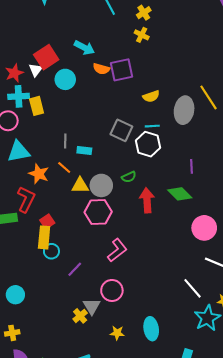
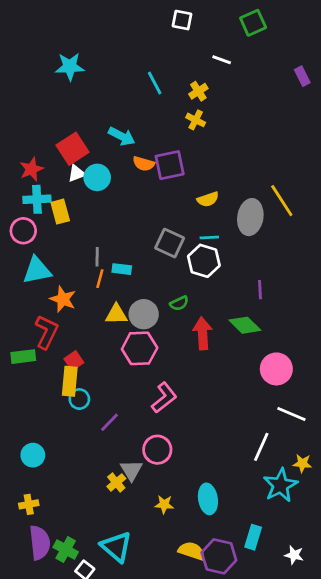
white triangle: (36, 70) -> (77, 173), moved, turned 32
orange line: (64, 167) -> (100, 279), moved, turned 64
white line: (193, 288) -> (261, 447), turned 65

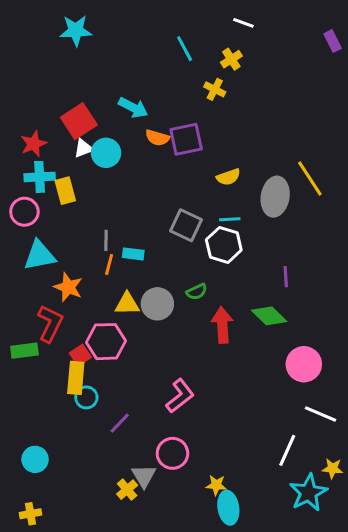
cyan line: (155, 83) -> (185, 49), moved
yellow cross: (198, 91) -> (231, 59), moved
pink hexagon: (140, 348) -> (106, 342), moved
yellow star: (164, 504) -> (216, 485), moved

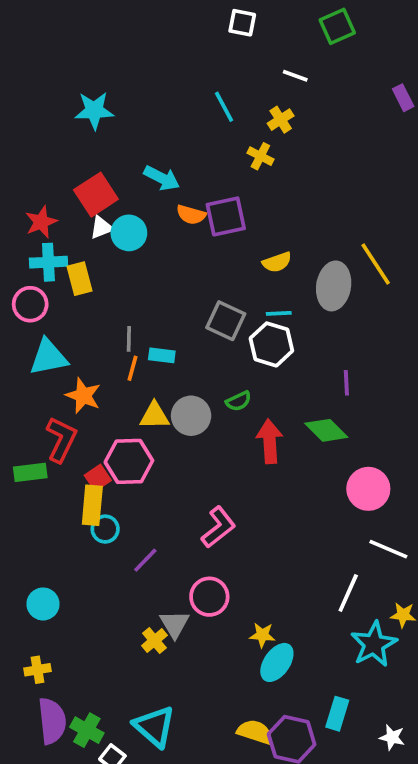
cyan star: (76, 30) -> (94, 110), moved
cyan ellipse: (228, 508) -> (277, 662), turned 44

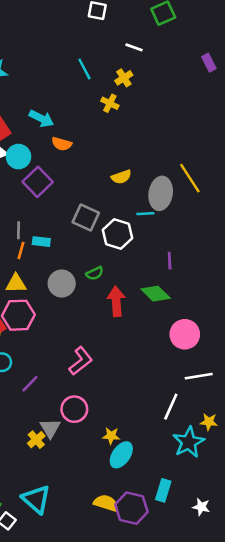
purple square: (226, 216) -> (38, 182), moved, turned -32
cyan line: (279, 313) -> (145, 214), moved
yellow triangle: (154, 416) -> (16, 283), moved
white line: (388, 549) -> (199, 376), turned -32

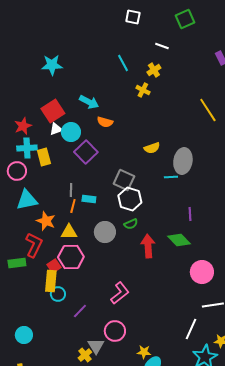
yellow line: (190, 178) -> (208, 110), moved
white hexagon: (117, 234) -> (130, 199), moved

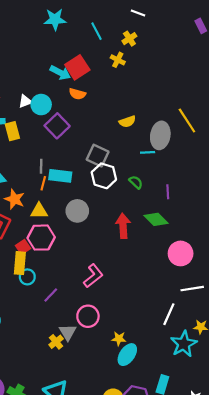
cyan star: (52, 65) -> (55, 19), moved
yellow line: (208, 110) -> (187, 120), moved
red square: (53, 111) -> (77, 67), moved
cyan rectangle: (89, 199) -> (60, 176), size x1.5
green semicircle: (131, 224) -> (136, 182), moved, turned -112

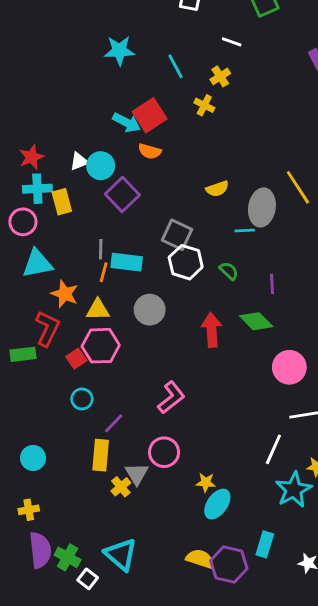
yellow rectangle: (20, 263) -> (101, 455), moved

